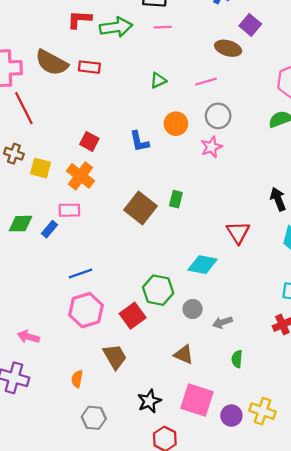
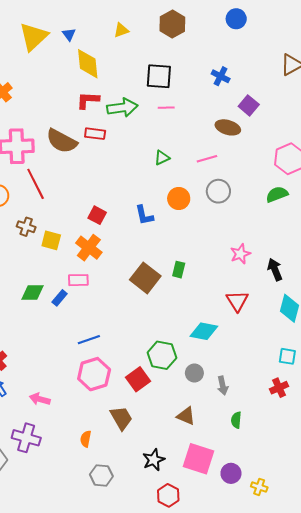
red rectangle: (89, 67) -> (95, 134), moved
pink star: (211, 147) -> (240, 254), moved
gray arrow: (223, 322) -> (223, 386), turned -84
yellow cross: (262, 411) -> (259, 487), moved, size x0.7

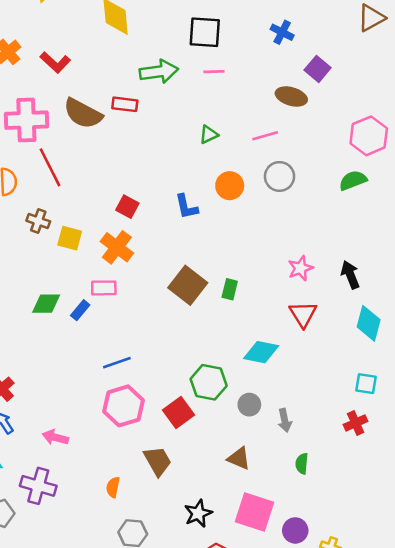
red L-shape: (88, 100) -> (55, 62), moved, turned -140
pink star: (240, 254) -> (300, 268), moved
green rectangle: (179, 270) -> (230, 289), moved

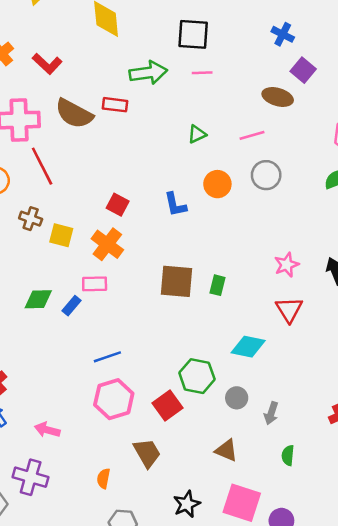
blue cross: (282, 32) -> (283, 34), moved
brown square: (188, 285) -> (176, 281), turned -33
gray arrow: (285, 420) -> (271, 413), turned 30

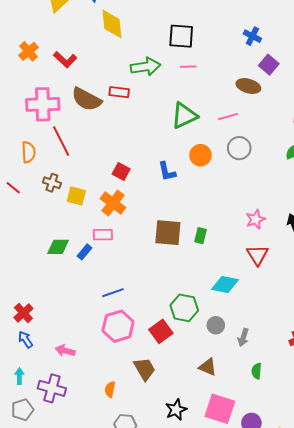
green triangle: (197, 134) -> (184, 116), size x1.8

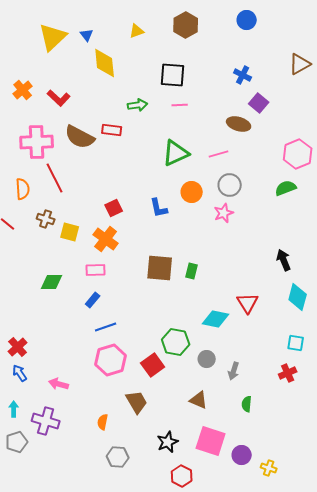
green arrow: (146, 67) -> (138, 105), size x0.7
red square: (121, 172) -> (114, 208), turned 36
pink star: (255, 219) -> (224, 213), moved
blue rectangle: (84, 252) -> (93, 300), moved
red triangle: (258, 255) -> (248, 303), moved

